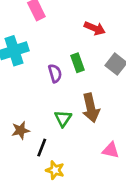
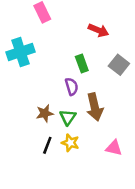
purple semicircle: (55, 73) -> (72, 87), moved
brown star: (21, 130) -> (45, 113), moved
yellow star: (55, 170) -> (70, 143), moved

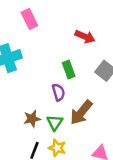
brown arrow: (95, 107) -> (81, 112), turned 52

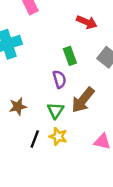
brown star: (32, 119) -> (18, 107), moved

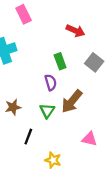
yellow star: (58, 136) -> (53, 160), moved

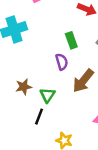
green triangle: (47, 111) -> (47, 95), moved

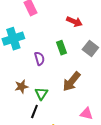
purple semicircle: (62, 62) -> (39, 59), moved

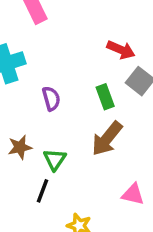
red arrow: (74, 22) -> (121, 50), moved
green rectangle: (61, 48) -> (105, 97), moved

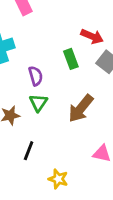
green rectangle: (105, 97) -> (71, 59), moved
green triangle: (55, 159) -> (38, 103), moved

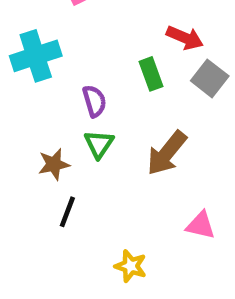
black line: (29, 151) -> (67, 212), moved

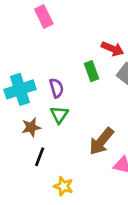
cyan cross: (36, 56) -> (20, 89), moved
brown arrow: (167, 153) -> (101, 141), moved
yellow star: (131, 266) -> (63, 186), moved

